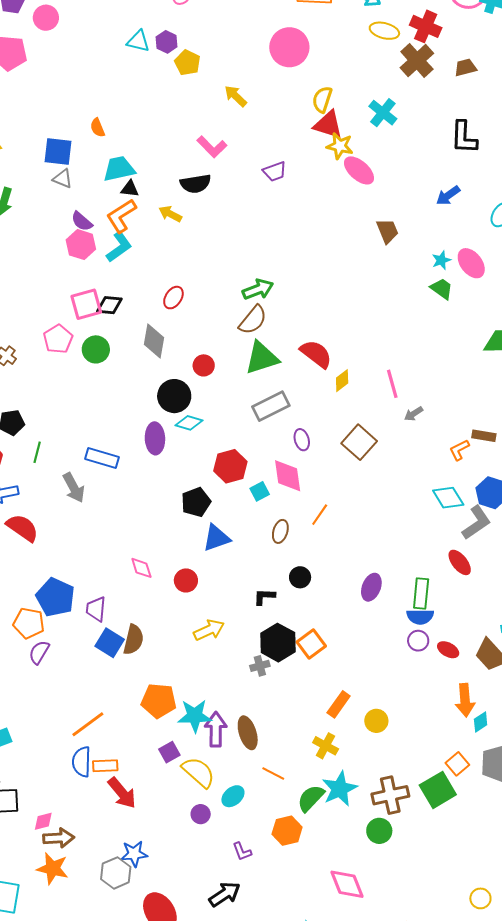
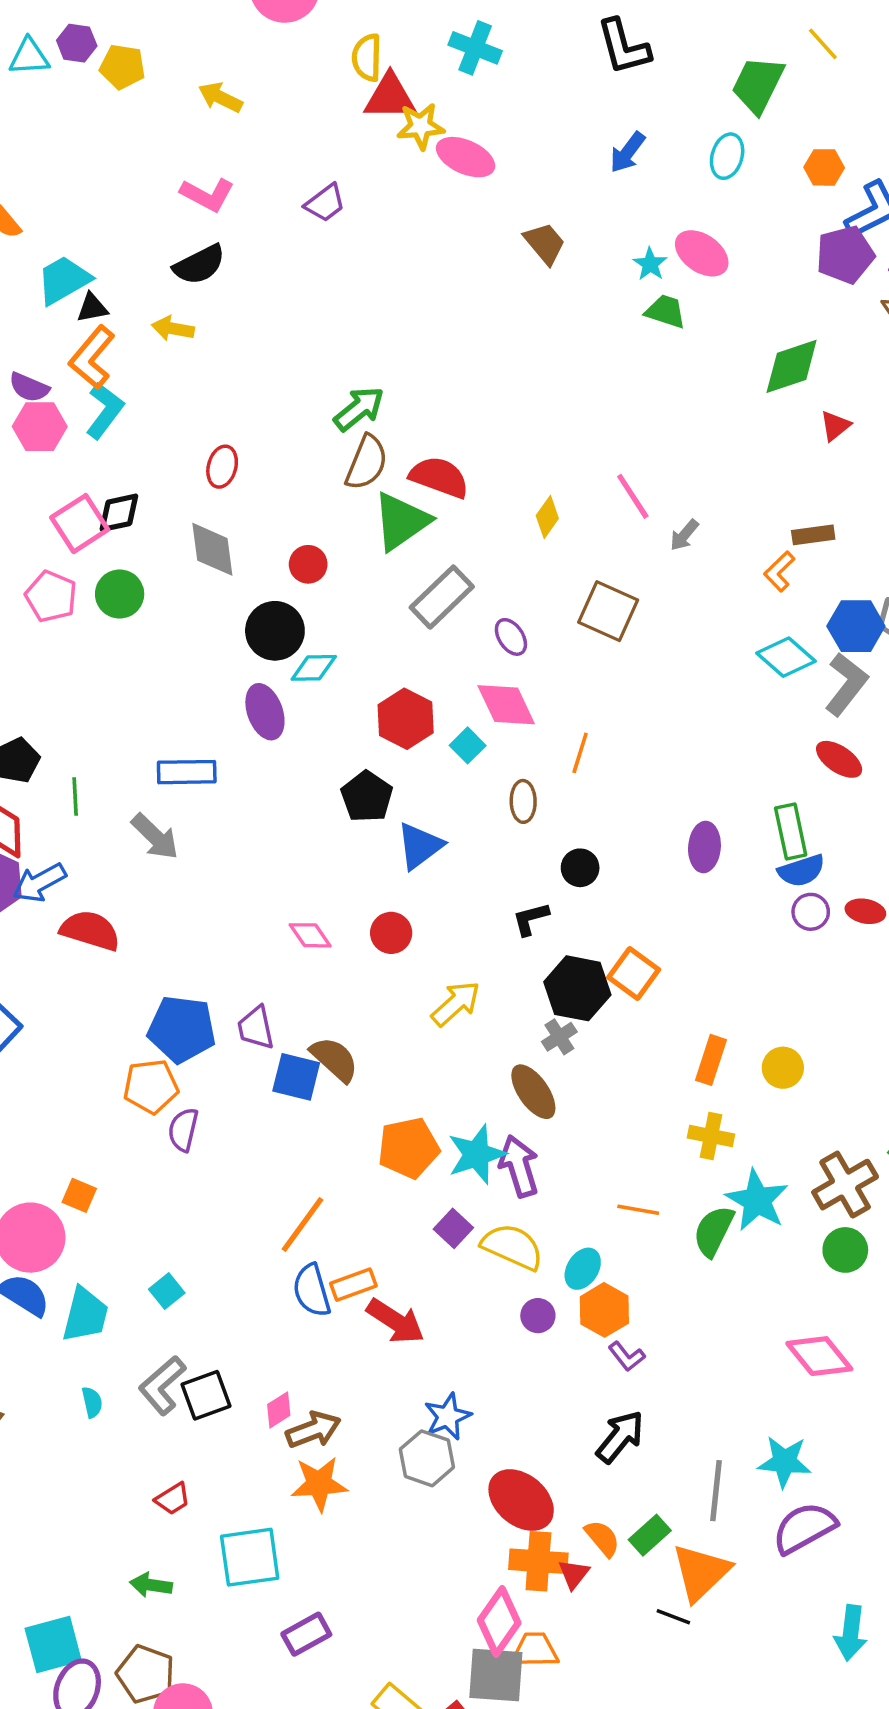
red semicircle: (316, 354) -> (439, 477), moved
brown semicircle: (133, 640) -> (334, 1059), turned -44
brown ellipse: (248, 733) -> (533, 1092), moved
orange hexagon: (287, 831) -> (604, 1310), moved

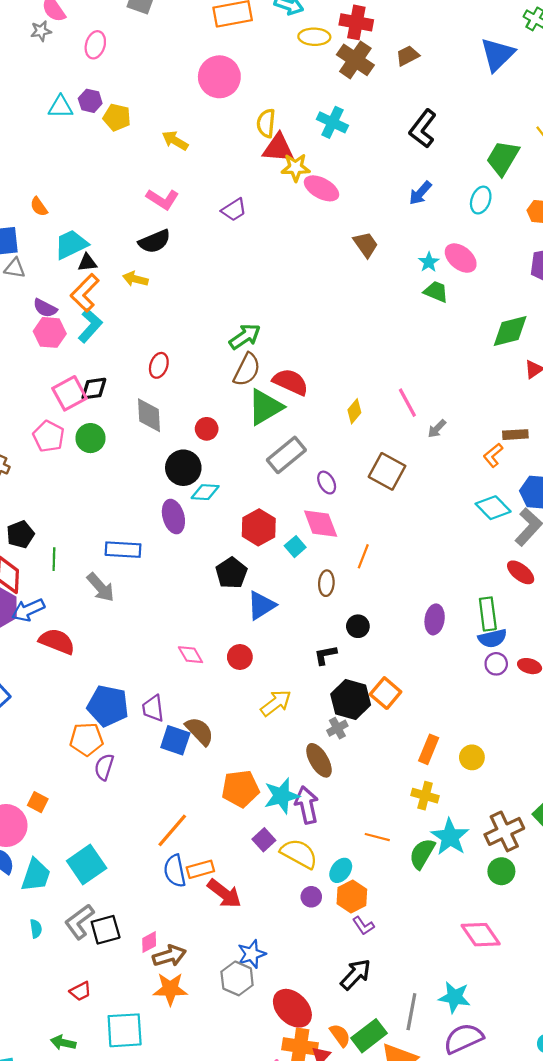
black L-shape: (623, 47) -> (423, 129), turned 48
cyan square: (167, 1291) -> (87, 864), size x1.8
green rectangle: (650, 1535) -> (369, 1036), size x1.4

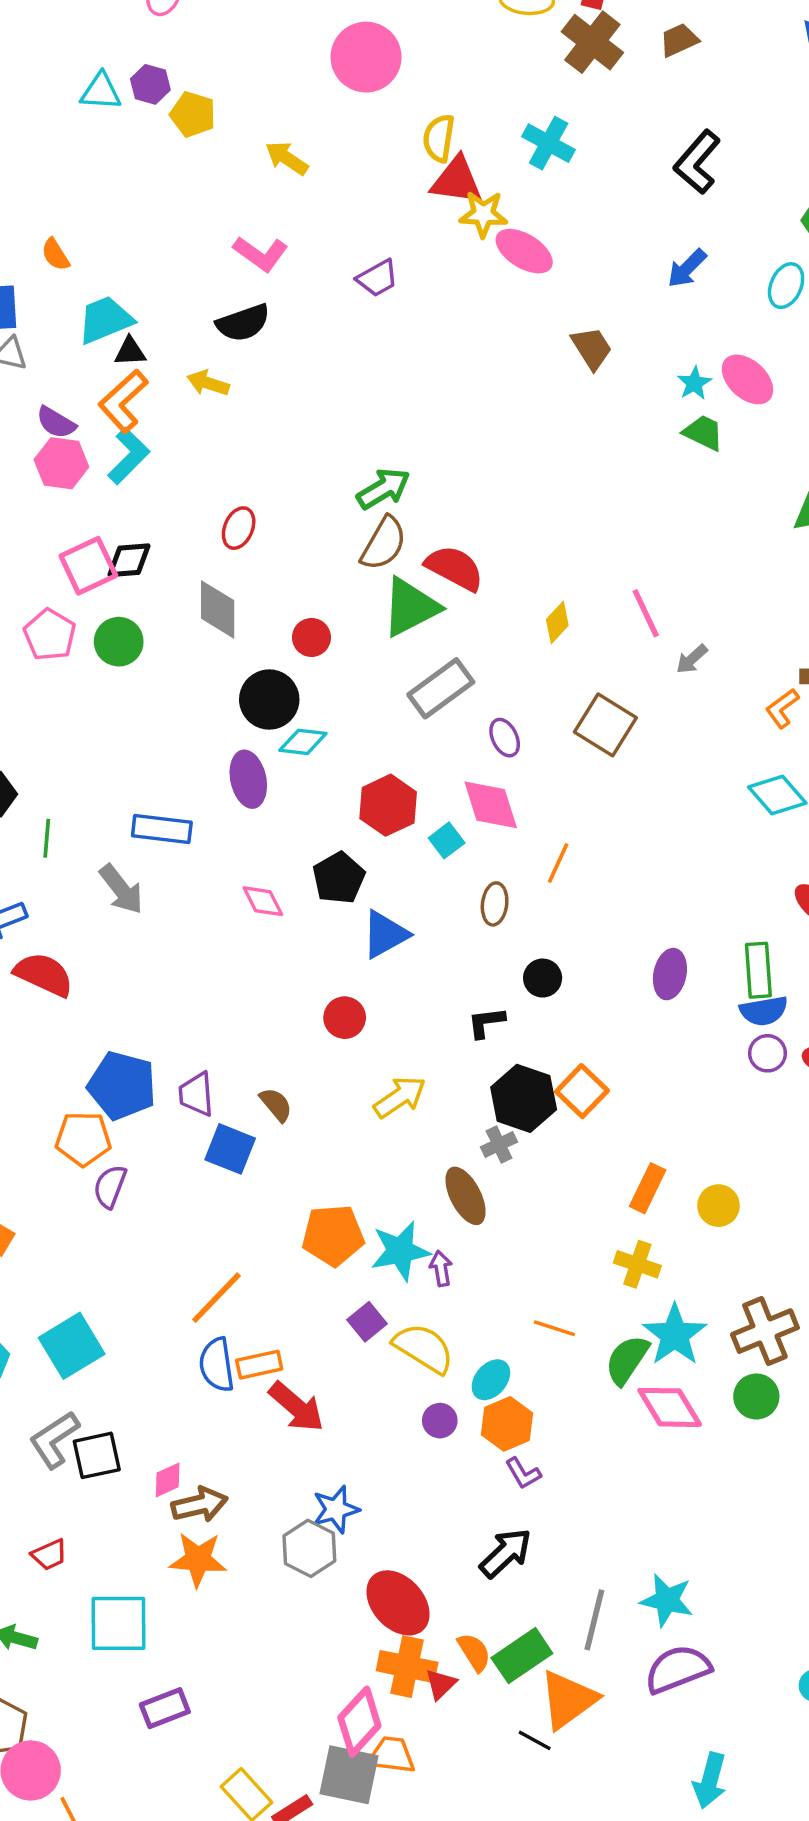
pink diamond: (190, 655) -> (263, 901), moved
brown semicircle: (199, 731) -> (276, 1105), moved, size x0.7
purple arrow: (307, 805) -> (441, 1268), size x0.6
pink diamond: (481, 935) -> (670, 1407), moved

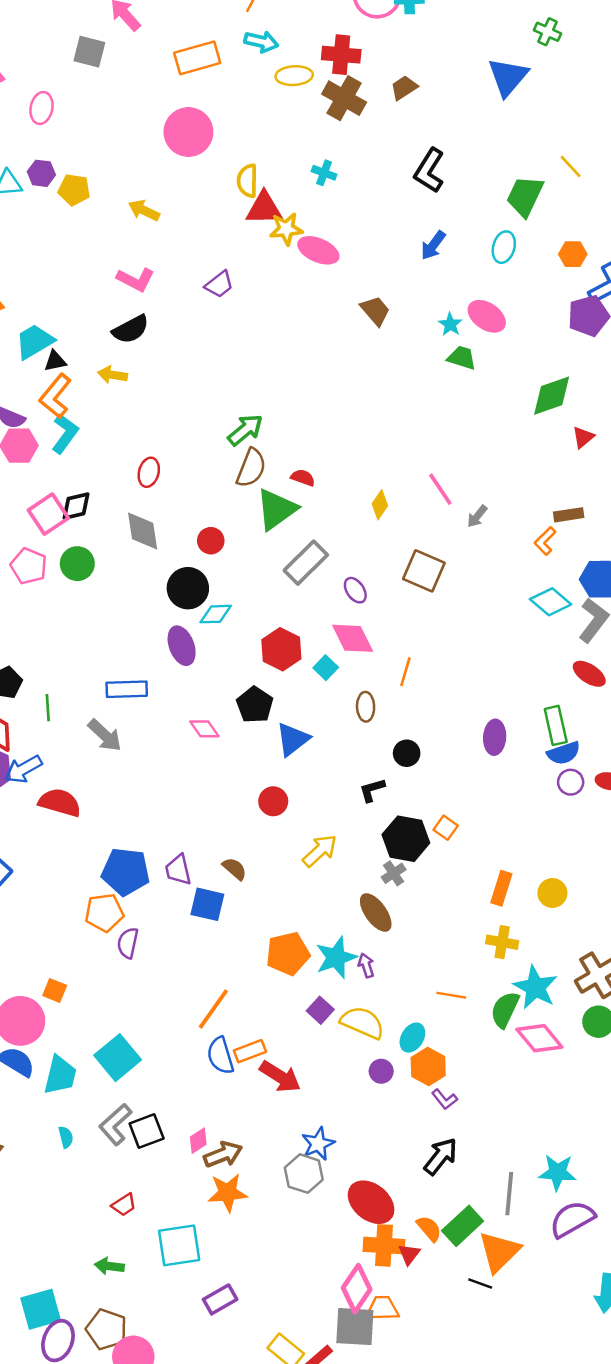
cyan cross: (549, 143) -> (324, 173), size x0.7
red semicircle: (454, 568) -> (303, 478), size x0.6
orange square: (582, 1091) -> (446, 828), size x0.7

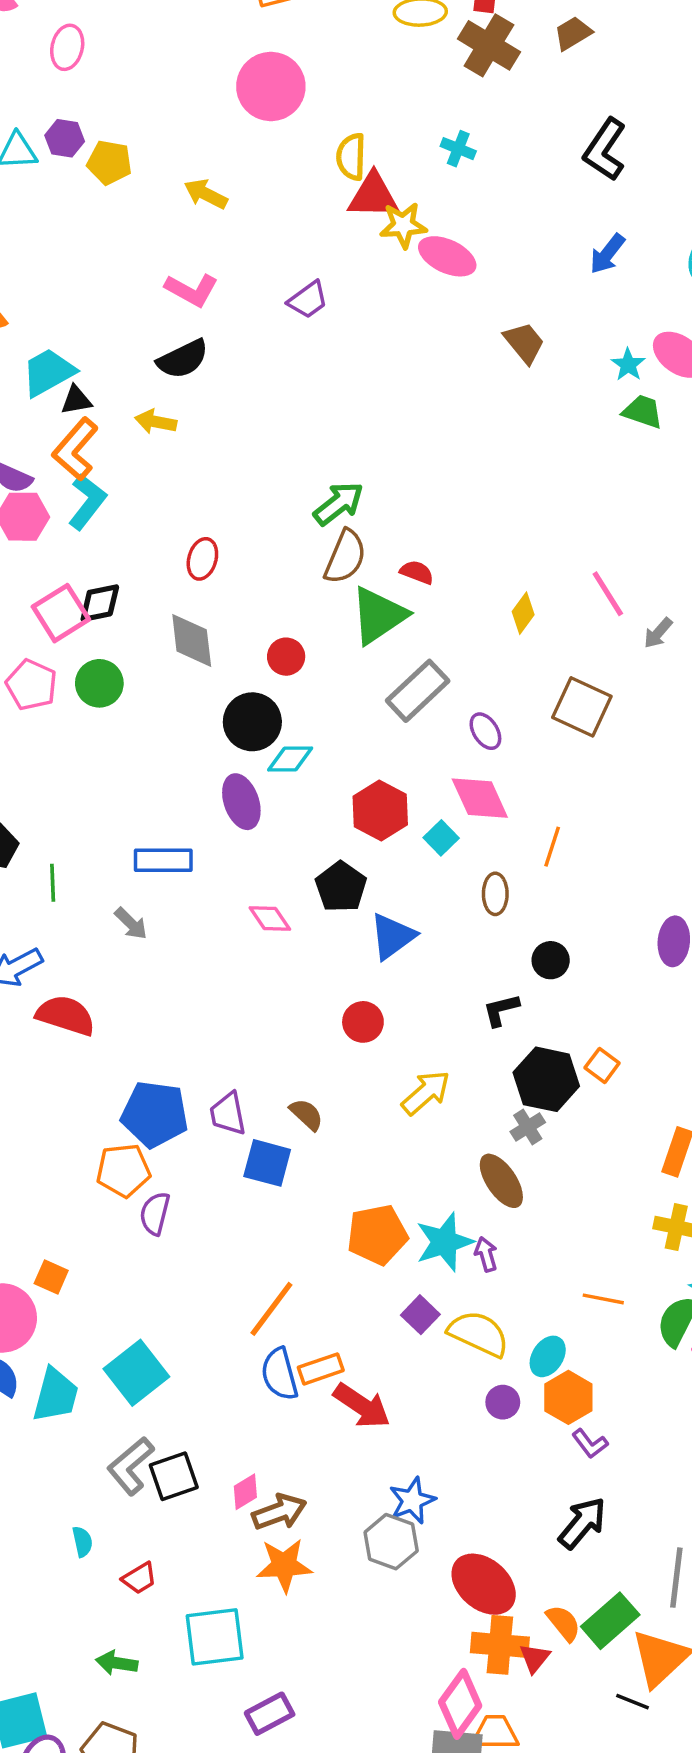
gray arrow: (105, 735) -> (131, 924), size x0.7
cyan semicircle: (66, 1137) -> (82, 1542), moved

